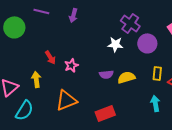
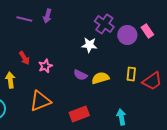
purple line: (41, 11) -> (24, 19), moved
purple circle: (147, 43) -> (127, 35), moved
purple semicircle: (106, 74) -> (80, 75), turned 32
cyan arrow: (155, 103) -> (121, 117), moved

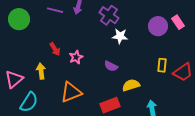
purple cross: (104, 24) -> (109, 15), moved
yellow semicircle: (100, 78) -> (131, 85), moved

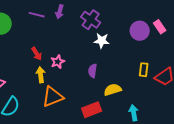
purple semicircle: (111, 66) -> (93, 71), turned 72
yellow arrow: (41, 71) -> (41, 75), moved

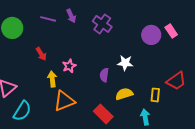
purple arrow: (60, 12) -> (71, 16), turned -40
white star: (102, 41) -> (125, 63), moved
red arrow: (37, 54) -> (41, 54), moved
yellow rectangle: (144, 70) -> (155, 95), moved
red rectangle: (92, 110) -> (103, 114), turned 66

